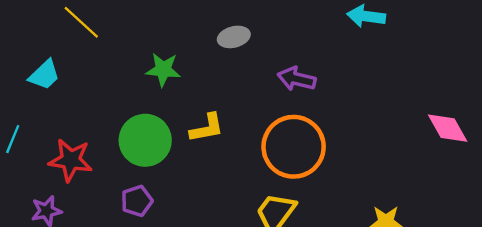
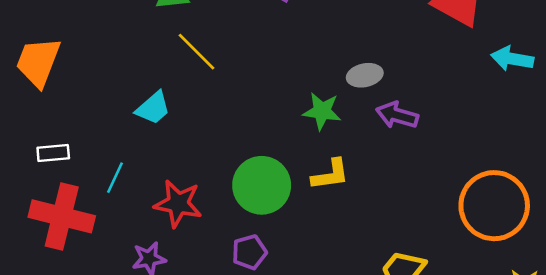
green star: (163, 70) -> (322, 111), moved
purple arrow: (297, 79) -> (397, 115), moved
orange circle: (294, 147) -> (494, 206), moved

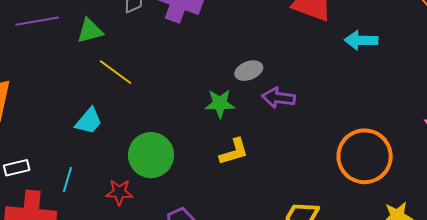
green circle: (262, 185) -> (151, 155), moved
red star: (178, 204) -> (119, 192), size x0.7

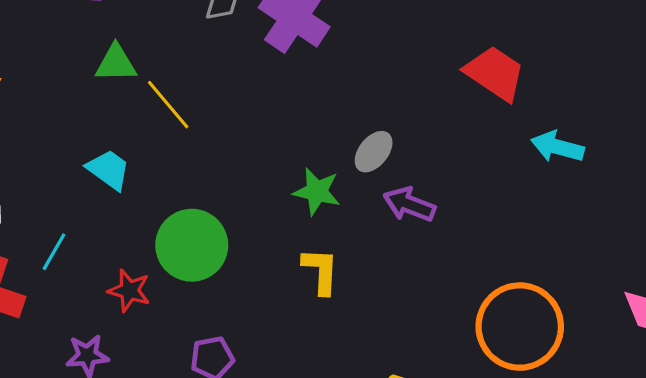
green triangle: (90, 31) -> (116, 63), moved
gray ellipse: (249, 71) -> (374, 152), turned -44
cyan trapezoid: (89, 121) -> (109, 170), turned -108
yellow L-shape: (234, 152) -> (321, 271), turned -84

